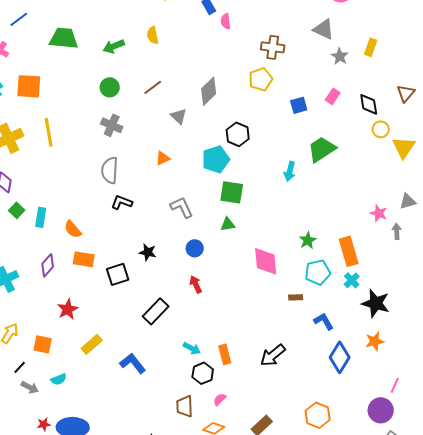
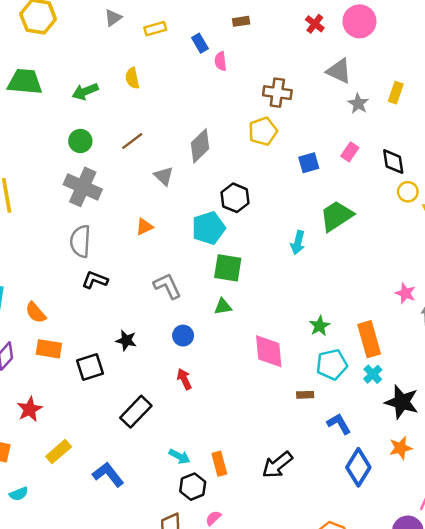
gray cross: (112, 125) -> (83, 187), size x1.4

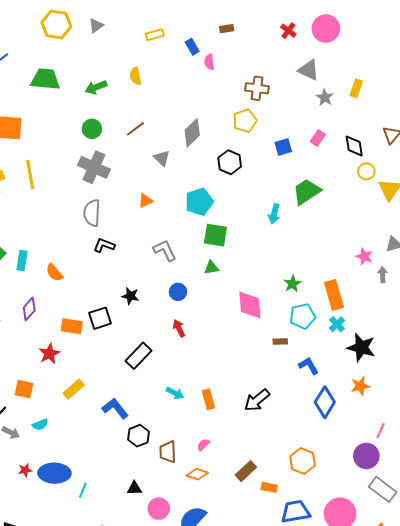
gray triangle: (113, 18) -> (96, 26), moved
black hexagon: (235, 198) -> (230, 162), moved
orange rectangle: (49, 349) -> (72, 326), moved
black hexagon: (193, 487) -> (138, 436), moved

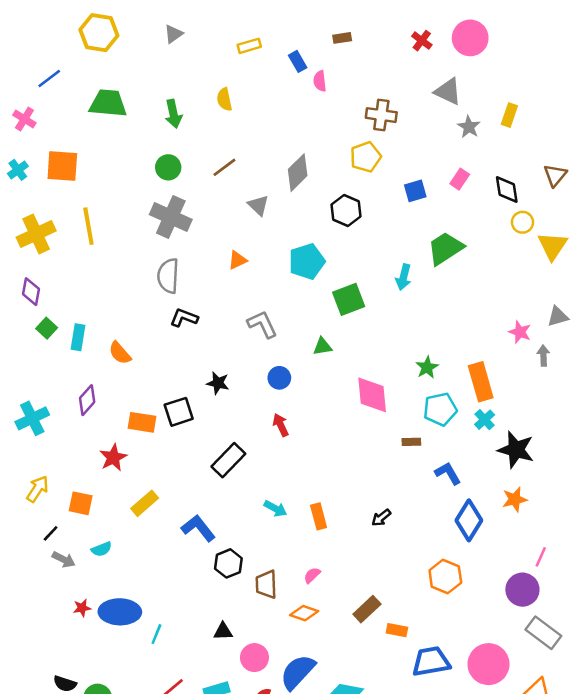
yellow hexagon: (56, 25) -> (99, 33), moved
green arrow: (96, 87) -> (173, 114), turned -80
green square: (215, 235) -> (349, 299), moved, turned -30
black arrow: (257, 400) -> (381, 518), size x0.6
orange hexagon: (303, 461) -> (445, 577), moved

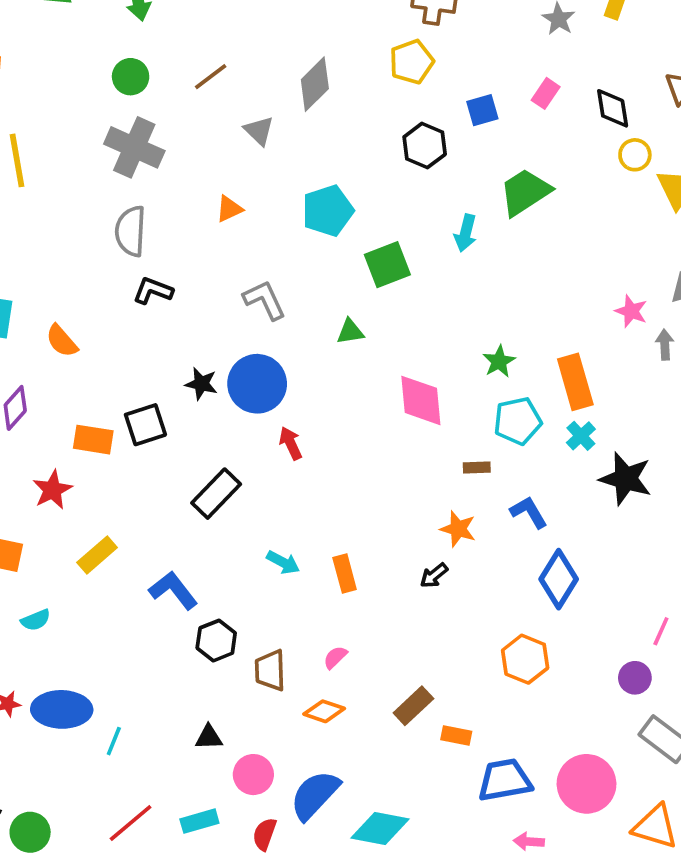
black hexagon: (346, 210) -> (425, 146), moved
blue circle: (279, 378) -> (257, 384), moved, size x1.8
orange star: (515, 499) -> (458, 529), moved, turned 30
purple circle: (522, 590) -> (635, 678), size x0.7

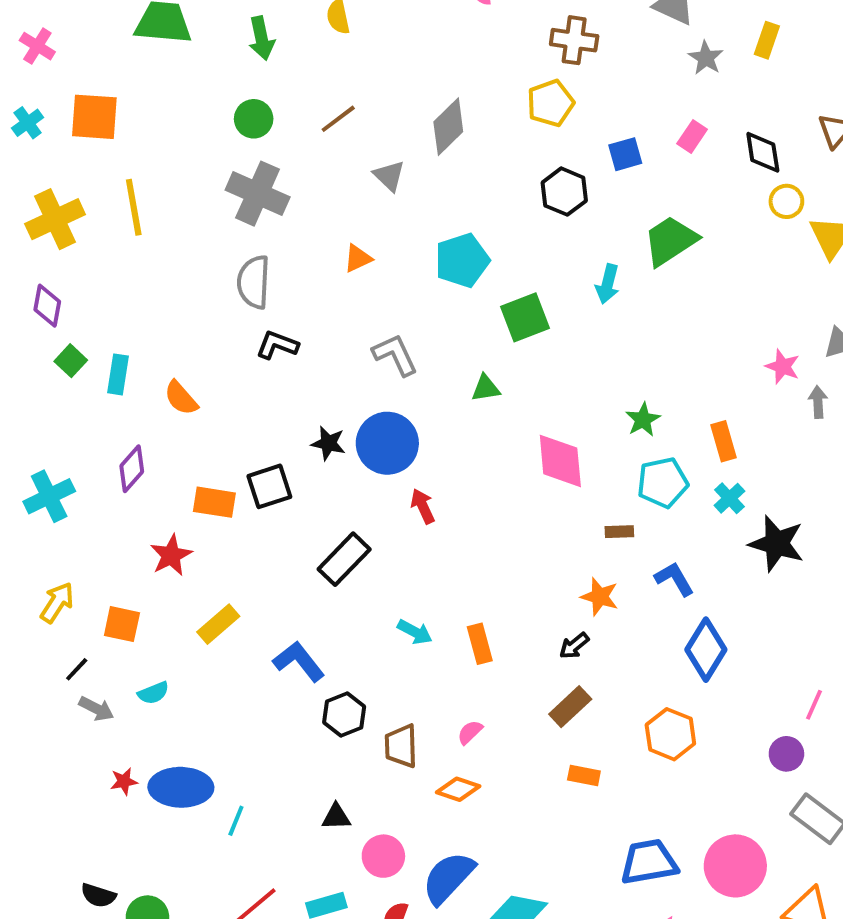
orange rectangle: (575, 382) -> (724, 441), size x0.7
brown rectangle: (413, 706) -> (570, 707), moved
orange rectangle: (456, 735) -> (584, 775), moved

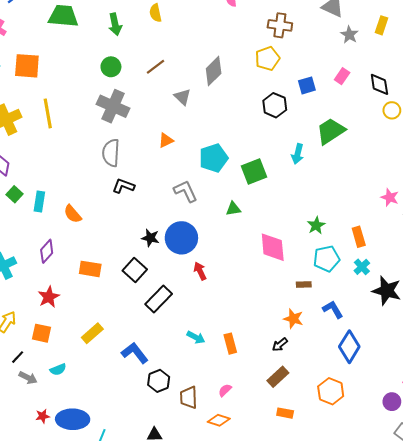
cyan pentagon: (462, 260) -> (214, 158), moved
black square: (269, 486) -> (135, 270), moved, turned -30
red star: (171, 555) -> (49, 297), moved

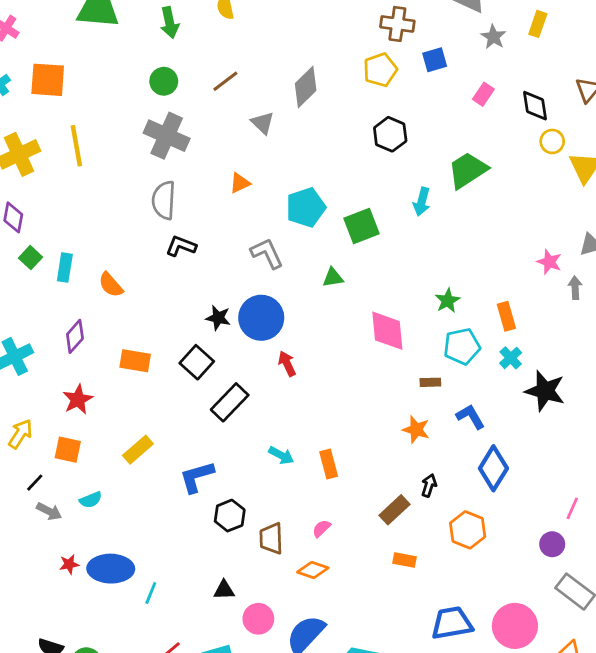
blue square: (307, 85) -> (435, 60), moved
black arrow: (280, 345) -> (429, 485), moved, turned 147
blue L-shape: (135, 353) -> (197, 477), turned -68

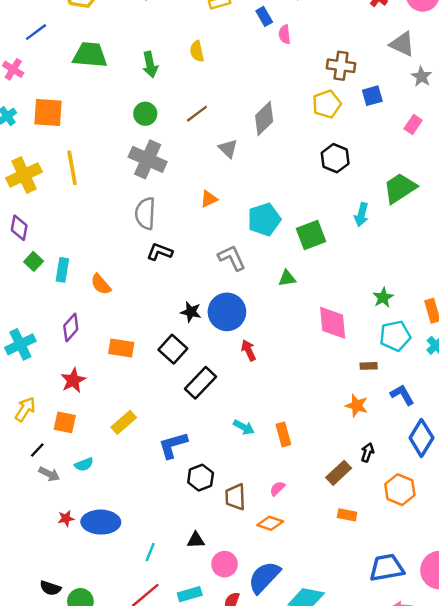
cyan line: (151, 593) -> (150, 552), moved

